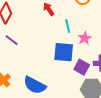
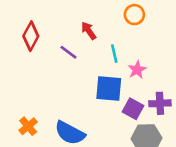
purple line: (12, 40) -> (68, 52), moved

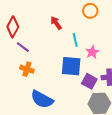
purple line: (68, 52) -> (23, 47), moved
orange cross: (28, 126) -> (27, 69), moved, turned -32

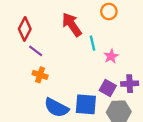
red arrow: (56, 23) -> (72, 25), size x1.6
blue square: (71, 66) -> (86, 104), moved

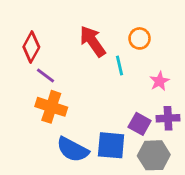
orange circle: (109, 11) -> (140, 38), moved
pink star: (111, 56) -> (159, 81), moved
orange cross: (40, 75) -> (51, 107), size x1.5

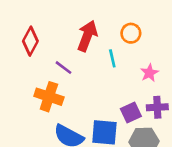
red arrow: (93, 41) -> (87, 36), turned 56
purple line: (46, 75) -> (63, 68), moved
purple square: (140, 124) -> (131, 113), turned 36

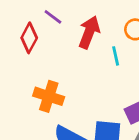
purple line: (63, 68) -> (53, 17), moved

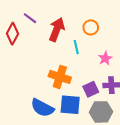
orange cross: (49, 96) -> (60, 77), moved

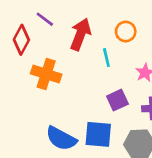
orange cross: (60, 77) -> (46, 74), moved
purple square: (91, 89) -> (117, 100), moved

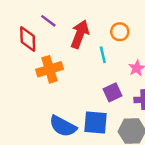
red diamond: (21, 40) -> (28, 39), turned -30
orange cross: (46, 74) -> (50, 69), turned -35

